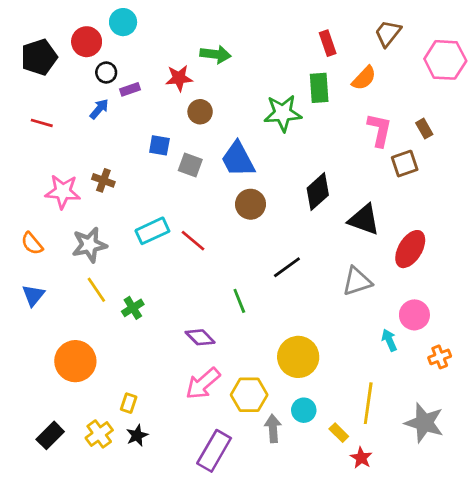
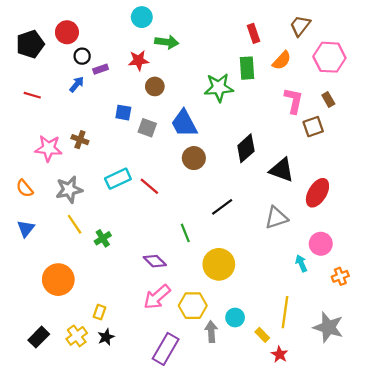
cyan circle: (123, 22) -> (142, 17), moved
pink hexagon: (445, 60) -> (329, 57), moved
yellow circle: (298, 357) -> (219, 264), moved

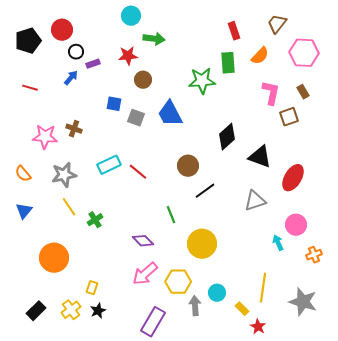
brown circle: (194, 158) -> (188, 166), moved

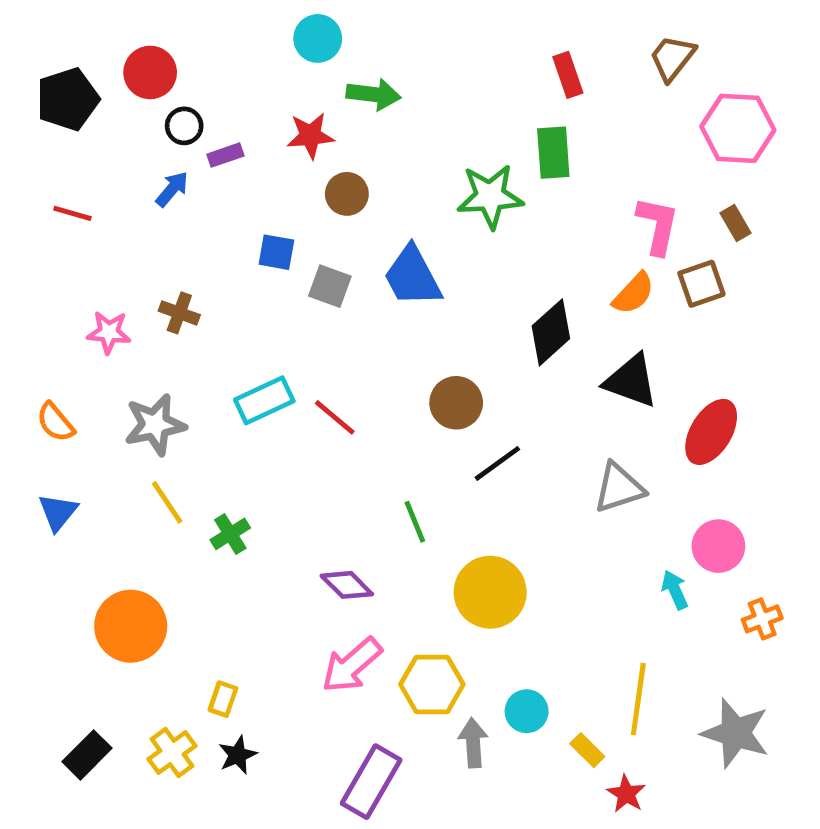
orange semicircle: (260, 56) -> (633, 293), moved
pink star: (45, 137) -> (109, 332), size x0.7

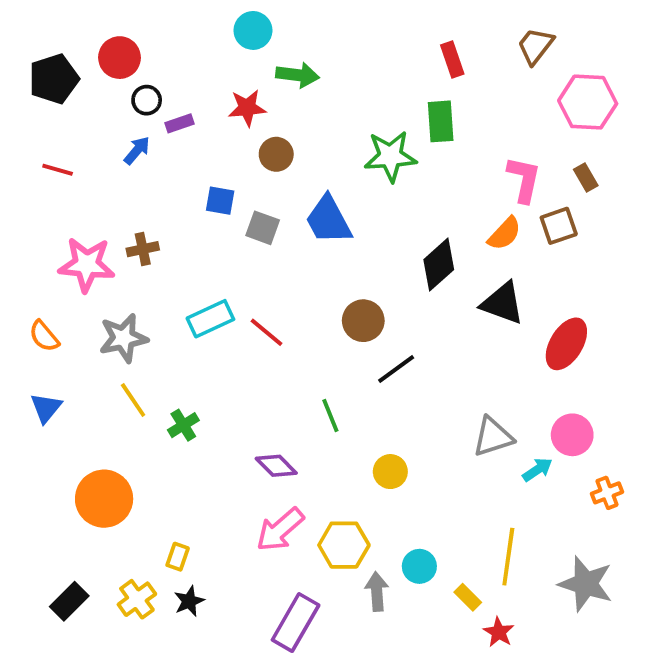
brown cross: (179, 313) -> (143, 249), turned -32
pink star: (109, 332) -> (87, 265), size x1.6
gray triangle: (619, 488) -> (493, 437), moved
cyan arrow: (675, 590) -> (537, 470), turned 80
yellow circle: (490, 592) -> (390, 472), size x0.6

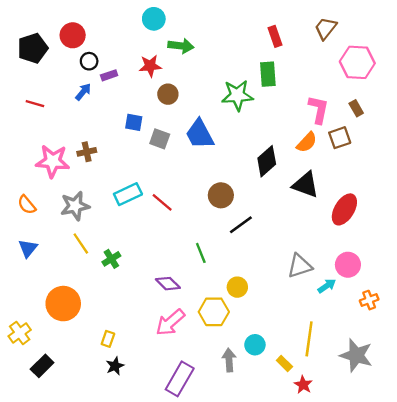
yellow hexagon: (344, 545) -> (214, 312), moved
yellow cross: (137, 599) -> (20, 333), moved

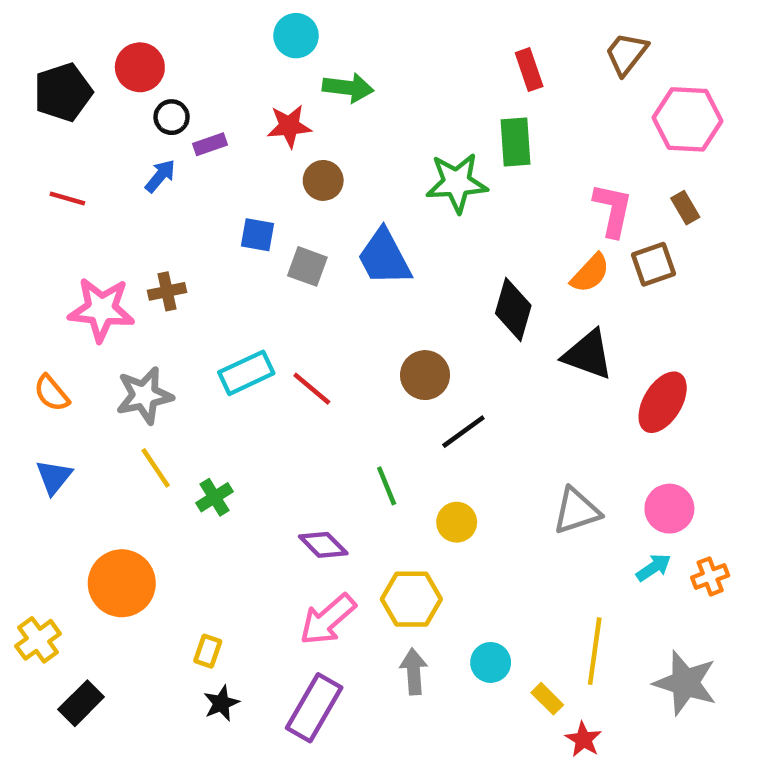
black diamond: (267, 161) -> (513, 309), turned -32
cyan arrow: (327, 286) -> (654, 567), moved
yellow circle: (237, 287) -> (457, 522), moved
gray arrow: (229, 360) -> (414, 672), moved
purple rectangle: (180, 379) -> (314, 708), moved

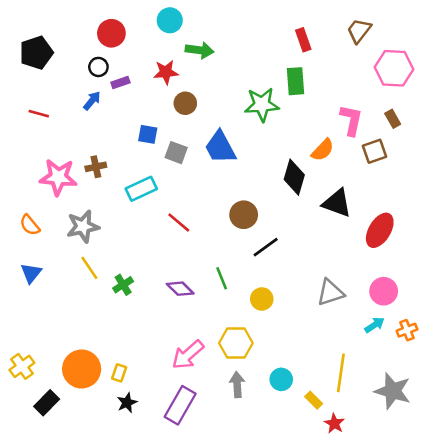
red circle: (140, 67) -> (111, 33), moved
orange semicircle: (590, 273) -> (323, 150), moved
cyan rectangle: (246, 373) -> (141, 189), moved
purple diamond: (323, 545) -> (180, 289), moved
orange circle: (122, 583) -> (82, 369), moved

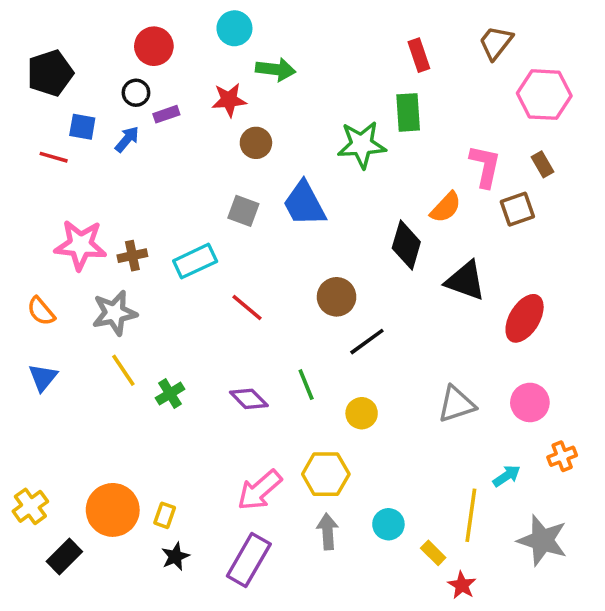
blue square: (148, 134) -> (82, 127), moved
brown cross: (96, 167) -> (132, 256), moved
cyan arrow: (375, 325) -> (507, 476), moved

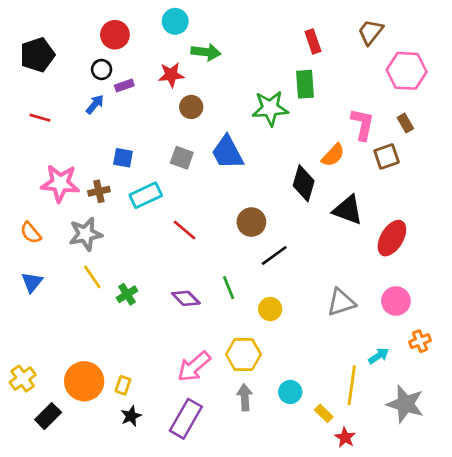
blue square: (82, 127) -> (123, 158), moved

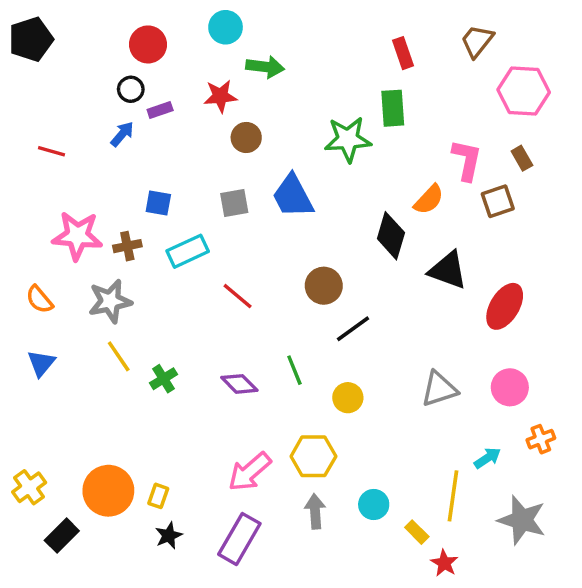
black pentagon: (37, 55) -> (31, 39), moved
gray square: (182, 158) -> (234, 203), turned -30

